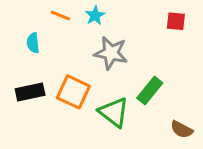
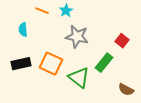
red square: (176, 21) -> (122, 41), moved, turned 32

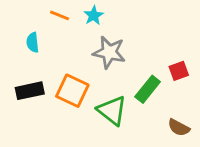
red square: (122, 41) -> (179, 71), moved, turned 32

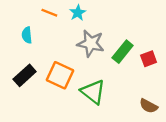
green rectangle: (148, 89) -> (123, 52), moved
black rectangle: (30, 91) -> (25, 75), turned -30

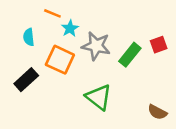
cyan star: (78, 13) -> (70, 28), moved
red square: (149, 59) -> (159, 45), moved
orange square: (60, 75) -> (60, 60), moved

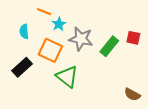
red square: (159, 45) -> (133, 38), turned 32
green triangle: (99, 97) -> (67, 77), moved

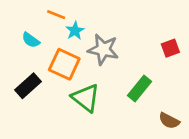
cyan semicircle: (24, 32) -> (31, 40), turned -48
red square: (133, 38) -> (170, 48), turned -32
green rectangle: (109, 46) -> (140, 88), moved

